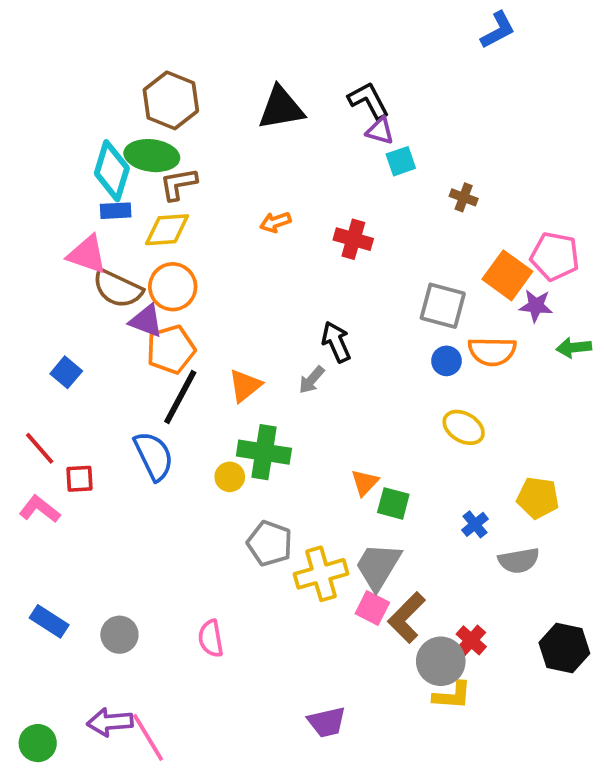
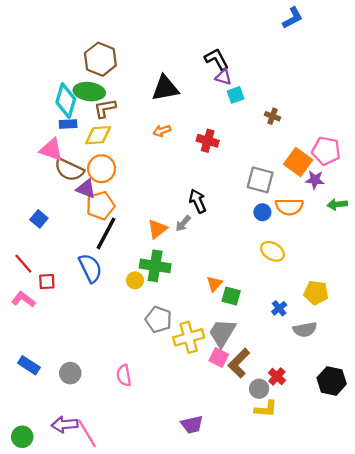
black triangle: (281, 108) -> (165, 88), moved
orange triangle: (245, 386) -> (157, 229), moved
gray circle: (441, 661) -> (259, 389), size x0.7

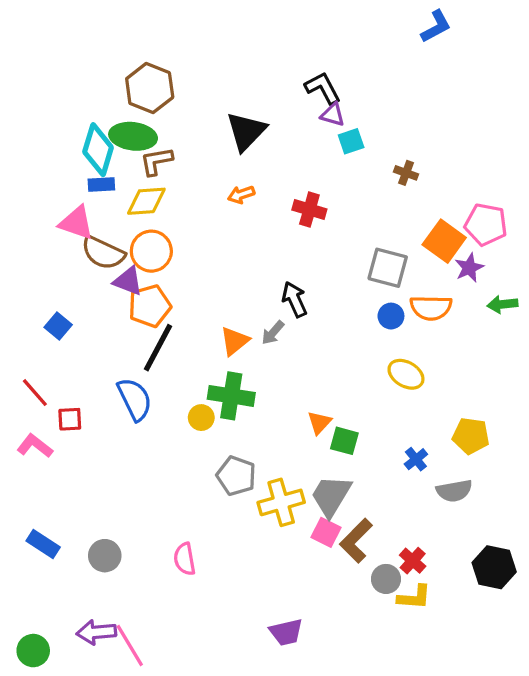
black triangle: (165, 88) -> (246, 131), turned -36
purple star: (315, 180) -> (469, 268), turned -30
yellow L-shape: (266, 409) -> (414, 597), moved

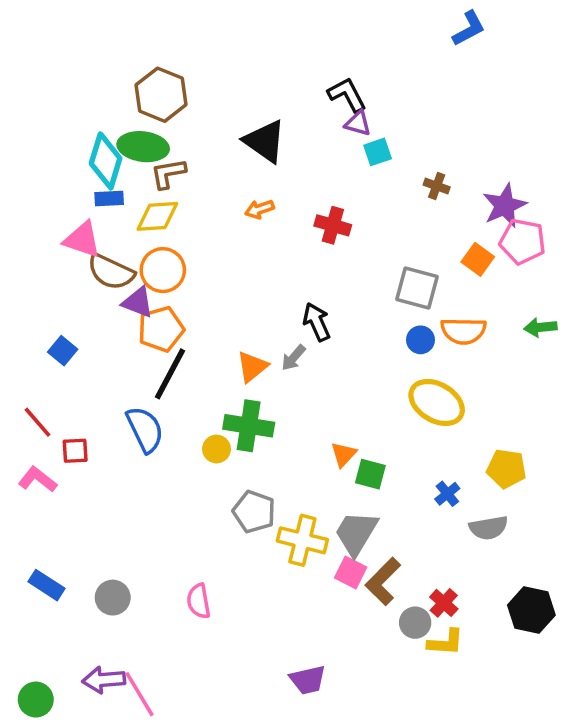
black triangle: (246, 131) -> (265, 141), turned -39
orange square: (444, 241) -> (478, 259), size x0.7
purple star: (469, 268) -> (505, 206), moved, size x1.4
yellow ellipse: (406, 374) -> (437, 402), size x1.4
yellow cross: (281, 502) -> (302, 540), turned 30

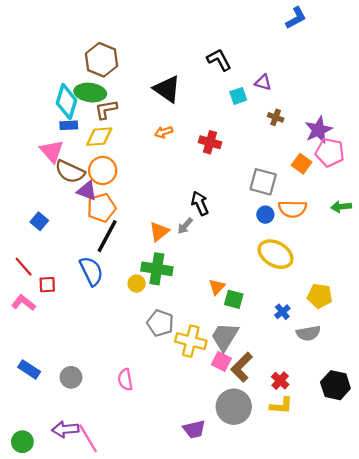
purple triangle: (358, 123) -> (263, 82), moved
pink triangle: (82, 240) -> (52, 151), turned 30
gray circle: (415, 623) -> (234, 407), moved, size x1.8

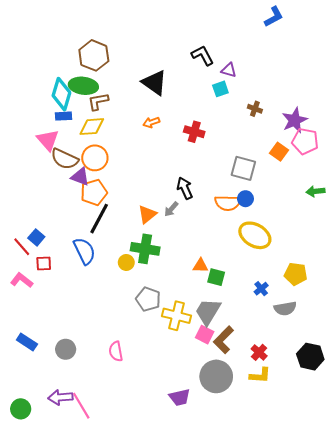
purple triangle: (263, 82) -> (229, 70), moved
orange semicircle: (293, 209) -> (228, 203), moved
blue square: (39, 221) -> (36, 237), moved
orange triangle: (217, 287) -> (201, 266), turned 49

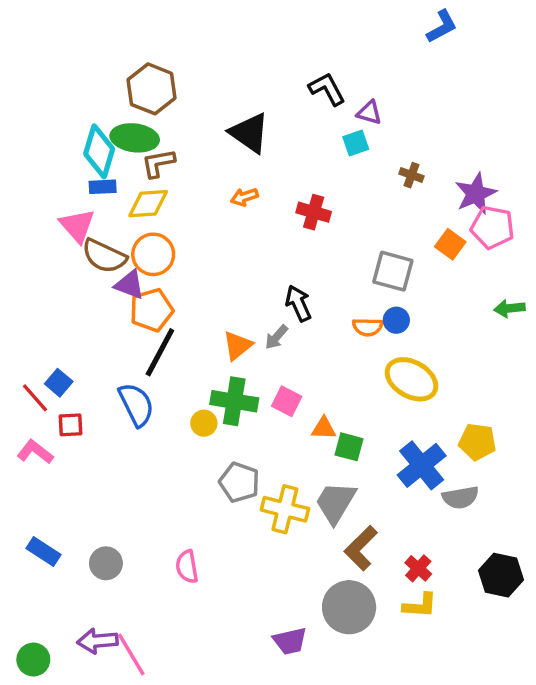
orange semicircle: (228, 203) -> (368, 327), size x0.7
blue cross: (261, 289) -> (422, 465), size x2.0
pink square: (205, 335) -> (287, 401), moved

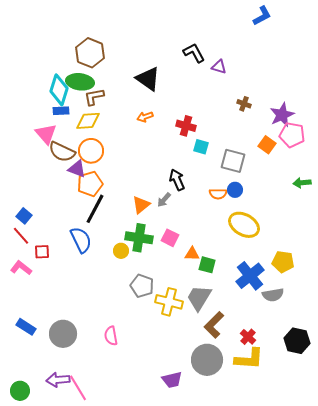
cyan square: (356, 143) -> (201, 147), moved, turned 35
blue square: (59, 383) -> (24, 216), moved
gray circle: (106, 563) -> (63, 334), size x1.4
yellow L-shape: (420, 606) -> (249, 359), size x1.4

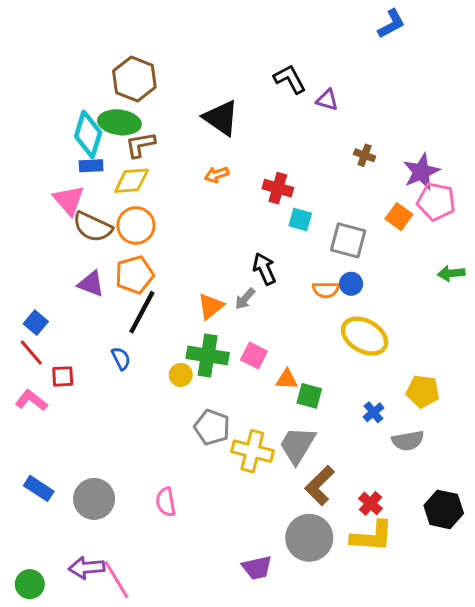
purple triangle: (77, 169) -> (91, 284), moved
blue semicircle: (81, 240) -> (121, 358), size x0.6
blue cross: (250, 276) -> (373, 412), size x0.5

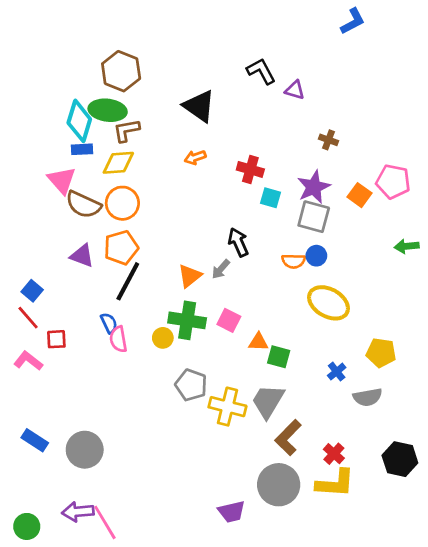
purple star: (421, 172) -> (314, 187), moved
pink semicircle: (166, 502) -> (118, 339), moved

